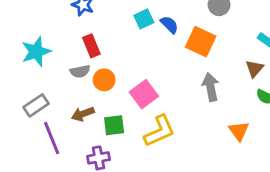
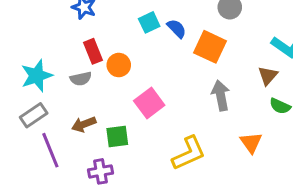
cyan star: (36, 52) -> (37, 76), moved
orange circle: (104, 80) -> (119, 65), moved
yellow L-shape: (159, 131) -> (189, 153), moved

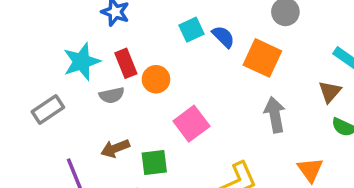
cyan star: (37, 76) -> (82, 62), moved
gray rectangle: (34, 115) -> (48, 109), moved

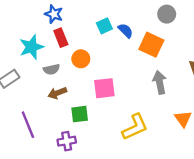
red rectangle: (126, 63) -> (61, 38), moved
pink square: (191, 124) -> (104, 88), turned 30
brown arrow: (115, 148) -> (57, 93), moved

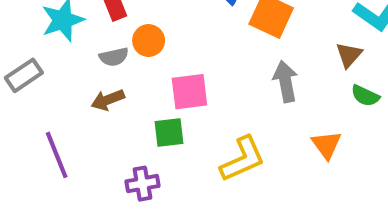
gray semicircle: (51, 69) -> (114, 57), moved
green square: (80, 114) -> (169, 132), moved
purple cross: (67, 141) -> (142, 184), moved

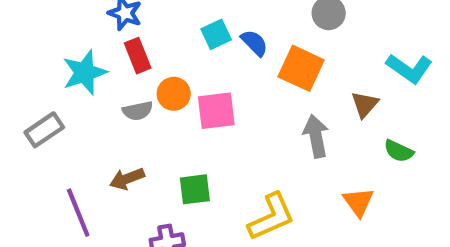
brown triangle: (349, 55) -> (365, 104), moved
pink square: (189, 92) -> (216, 111), moved
brown arrow: (108, 100) -> (127, 179), moved

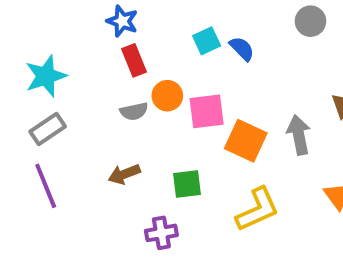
orange square: (301, 68) -> (246, 141), moved
cyan star: (85, 73) -> (46, 76), moved
purple line: (78, 213) -> (46, 186), moved

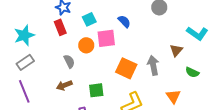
cyan square: (207, 41) -> (89, 19), moved
red rectangle: (134, 60) -> (60, 27), moved
gray semicircle: (134, 111) -> (69, 61), moved, turned -104
pink square: (207, 111) -> (106, 38), moved

